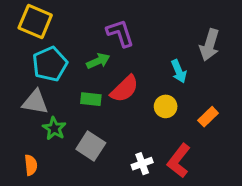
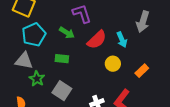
green arrow: (98, 61) -> (67, 33), turned 56
red semicircle: (125, 89) -> (97, 40), moved

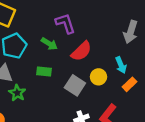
cyan arrow: (122, 40) -> (121, 65), moved
gray square: (62, 91) -> (75, 85), moved

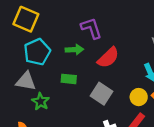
green arrow: (49, 44) -> (74, 50), turned -35
yellow circle: (98, 77) -> (139, 97), moved

